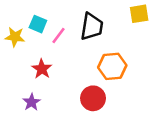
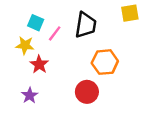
yellow star: (15, 37) -> (25, 45), moved

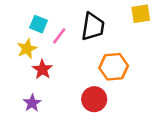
yellow star: (25, 45) -> (27, 49), turned -30

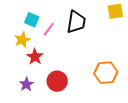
orange hexagon: (114, 67) -> (106, 73), moved
red circle: (94, 99) -> (57, 81), moved

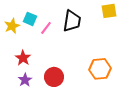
yellow star: (22, 40) -> (12, 26), moved
red star: (35, 57) -> (23, 58), moved

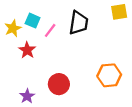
red star: (23, 58) -> (27, 50), moved
purple star: (25, 80) -> (27, 96), moved

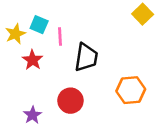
yellow square: (119, 12) -> (143, 14), turned -35
black trapezoid: (79, 23) -> (86, 57), moved
pink line: (50, 30) -> (60, 36), turned -40

